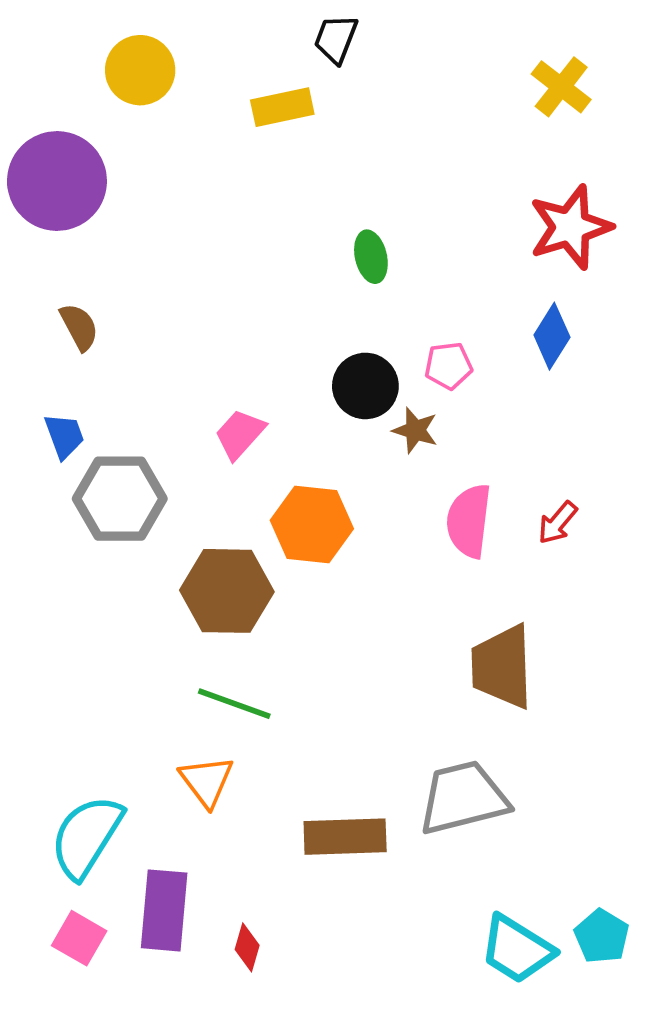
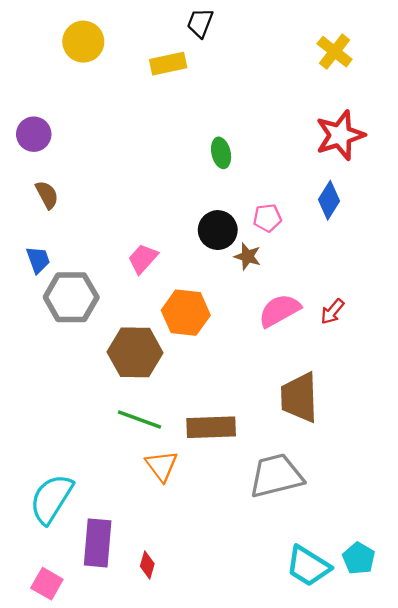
purple circle: (57, 181) -> (34, 134), moved, size x0.6
pink semicircle: (469, 521) -> (279, 310), turned 54
orange triangle: (207, 781) -> (162, 466), moved
brown rectangle: (345, 837) -> (211, 427), moved
pink square: (79, 938) -> (47, 584), moved

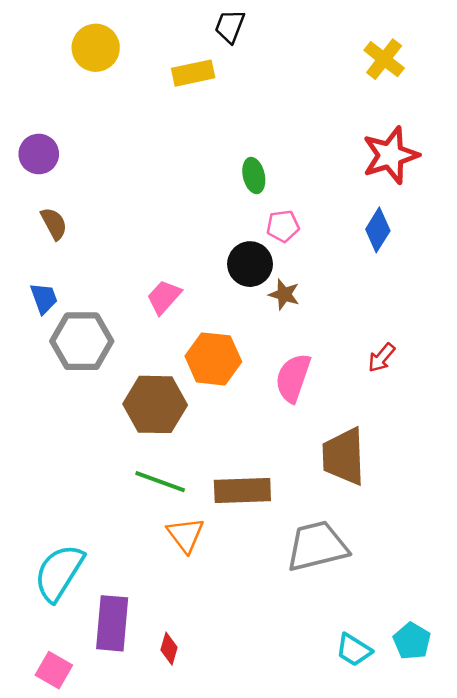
pink pentagon: (267, 218) -> (283, 226), moved
pink semicircle: (279, 310) -> (293, 378), moved, turned -42
cyan trapezoid: (308, 566) -> (354, 650), size x0.7

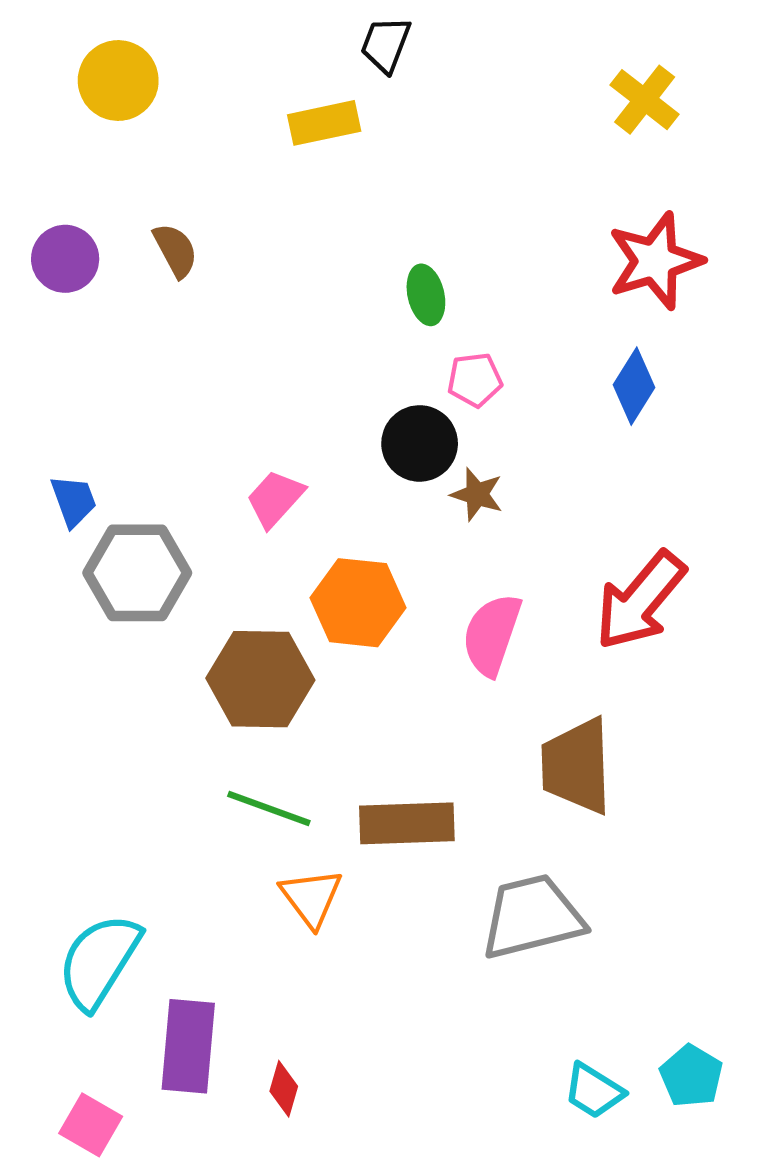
yellow circle: (96, 48) -> (118, 81), moved
brown semicircle: (54, 224) -> (175, 250), moved
red arrow: (382, 358) -> (640, 601), size x2.0

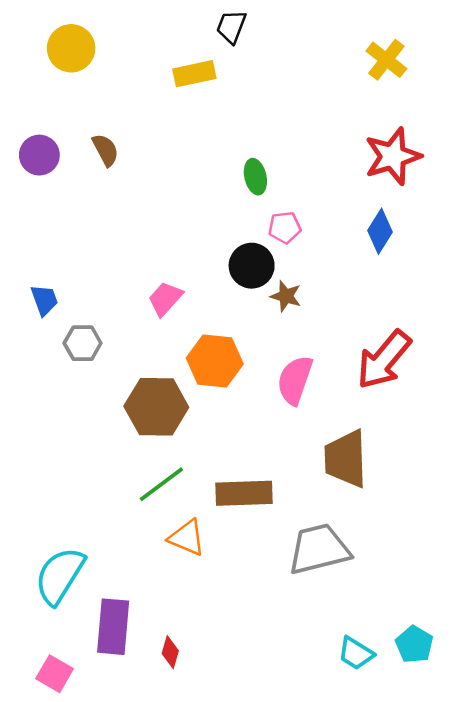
gray hexagon: (137, 573) -> (83, 343), size x0.6
green line: (269, 809) -> (161, 484), turned -57
orange triangle: (311, 898) -> (187, 538), turned -30

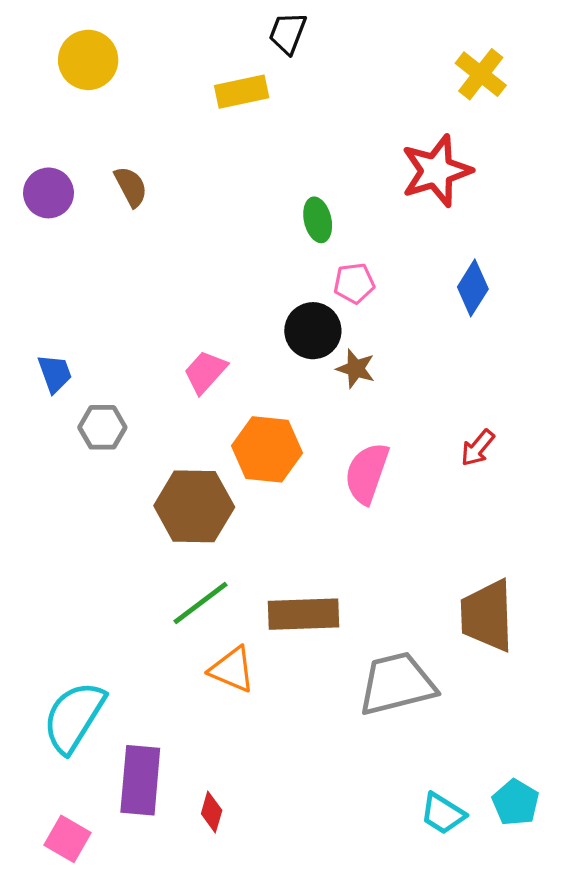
red star: (393, 156) -> (436, 171), moved
red arrow: (384, 360) -> (478, 448), size x0.5
brown trapezoid: (346, 459) -> (487, 616), moved

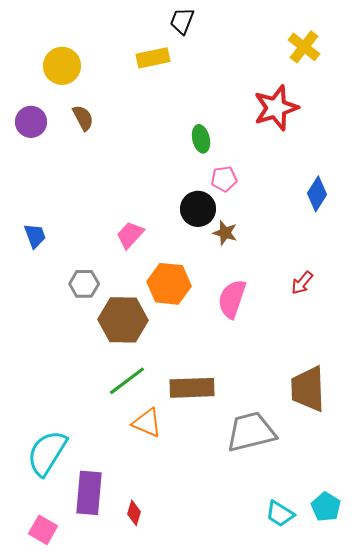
yellow circle: (88, 60) -> (62, 66), moved
blue diamond: (473, 288) -> (317, 194), moved
gray hexagon: (102, 427) -> (84, 284), moved

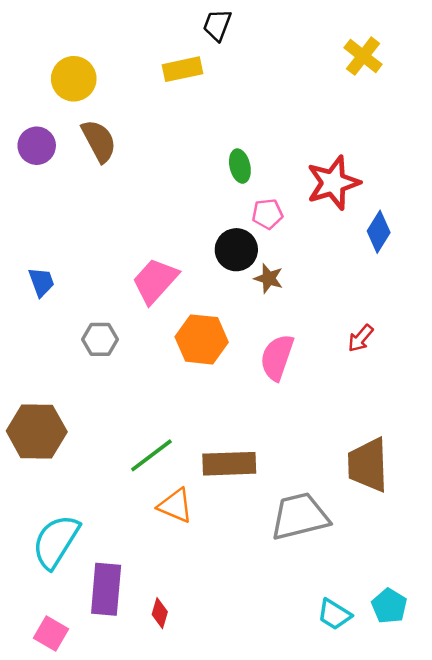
red star: (276, 108) -> (333, 183), moved
brown semicircle: (83, 118) -> (99, 141), size x1.4
pink trapezoid: (130, 235) -> (155, 281), size x1.4
brown hexagon: (123, 320) -> (37, 431), moved

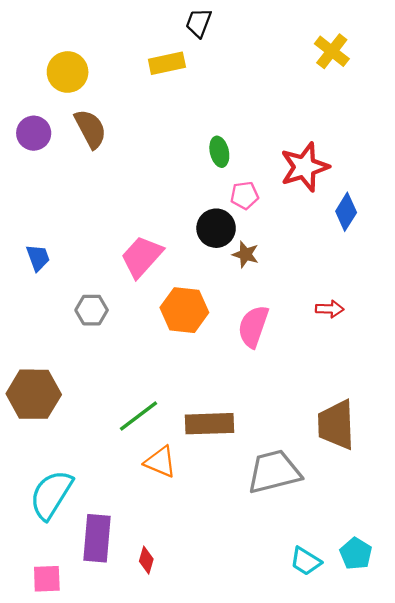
red arrow: (361, 338) -> (330, 309), turned -128
pink square: (51, 633) -> (47, 579), turned -32

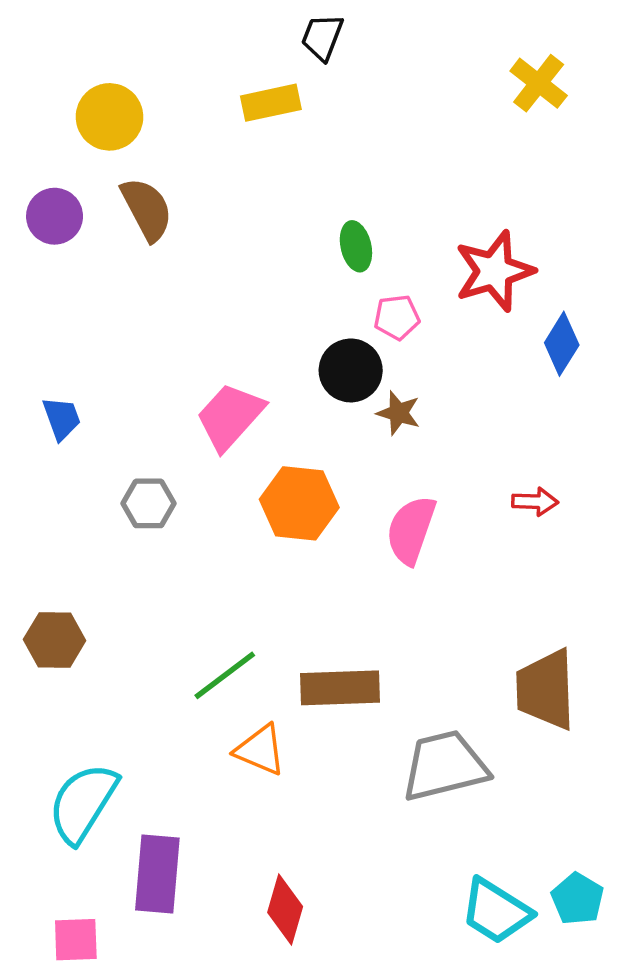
brown hexagon: (34, 394) -> (55, 640), size x0.7
red diamond: (146, 560) -> (285, 909), moved, size x1.5
cyan trapezoid: (306, 561) -> (496, 911), size x1.4

